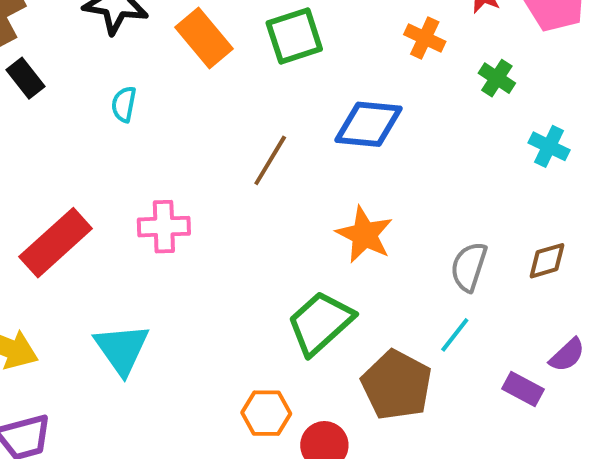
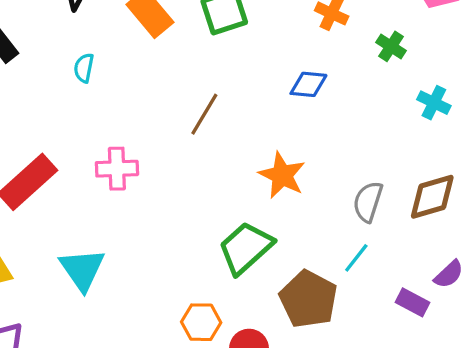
blue diamond: (369, 124) -> (308, 84), moved, size x0.7
brown diamond: (547, 261) -> (432, 197), size x1.5

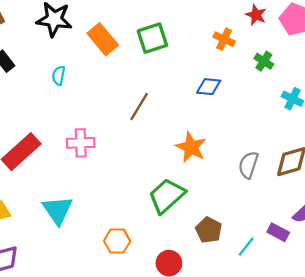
cyan line: (356, 258) -> (246, 247), moved
brown pentagon: (308, 299) -> (209, 230), size x0.7
orange hexagon: (201, 322) -> (117, 241), moved

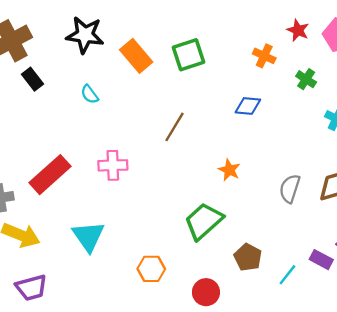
cyan semicircle: (59, 76) -> (90, 94), turned -48
orange star: (191, 147) -> (229, 170), size x0.7

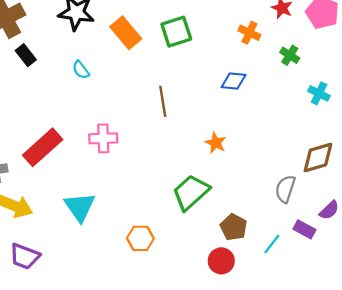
brown line: (175, 127) -> (163, 101), turned -40
gray semicircle: (290, 189) -> (285, 189), moved
purple trapezoid: (31, 288) -> (25, 256), turned 36
red circle: (206, 292) -> (221, 261), moved

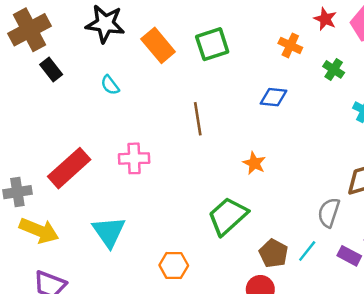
cyan line: (272, 244) -> (307, 251), moved

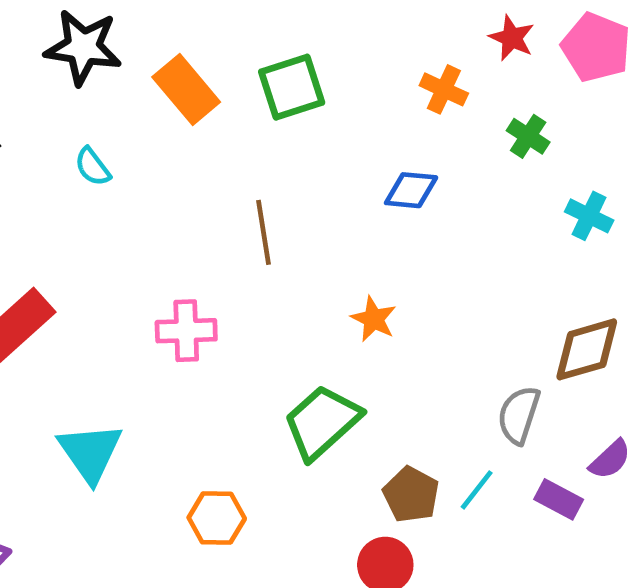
pink cross: (134, 158) -> (186, 331), moved

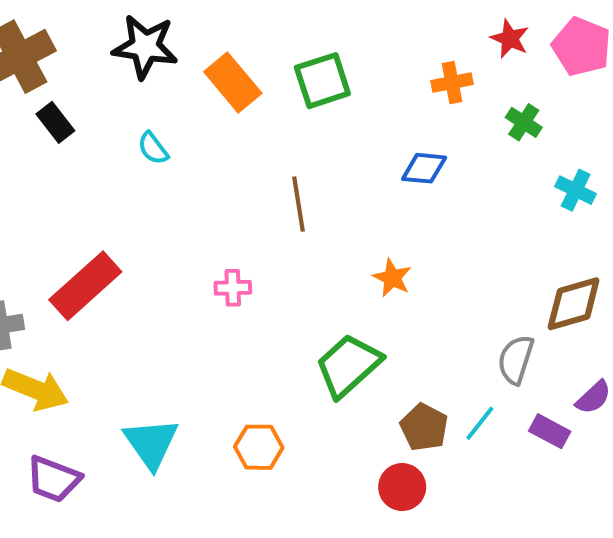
orange cross: (444, 89) -> (452, 83), turned -36
pink cross: (186, 331) -> (233, 288), size x0.7
cyan triangle: (90, 452) -> (151, 443), moved

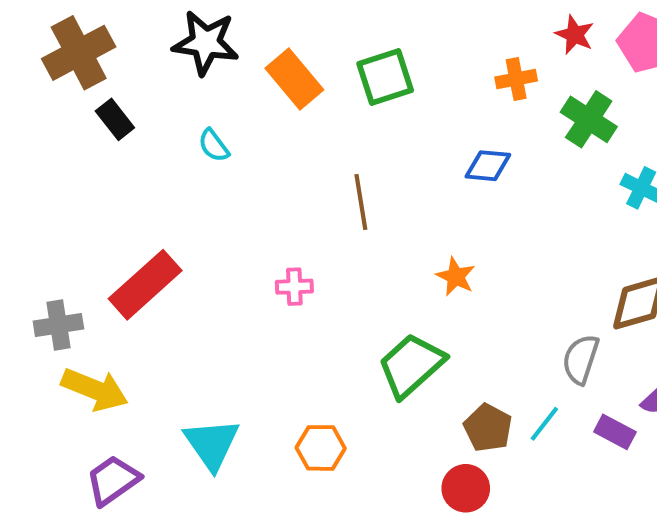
green cross: (524, 122) -> (589, 119), size x1.5
purple trapezoid: (53, 479) -> (113, 480), turned 124

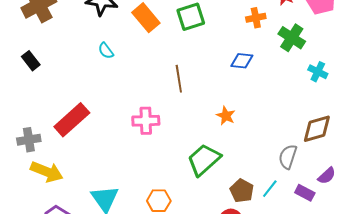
black rectangle: (115, 119) -> (31, 61), moved
pink cross: (294, 287) -> (146, 121), size x1.5

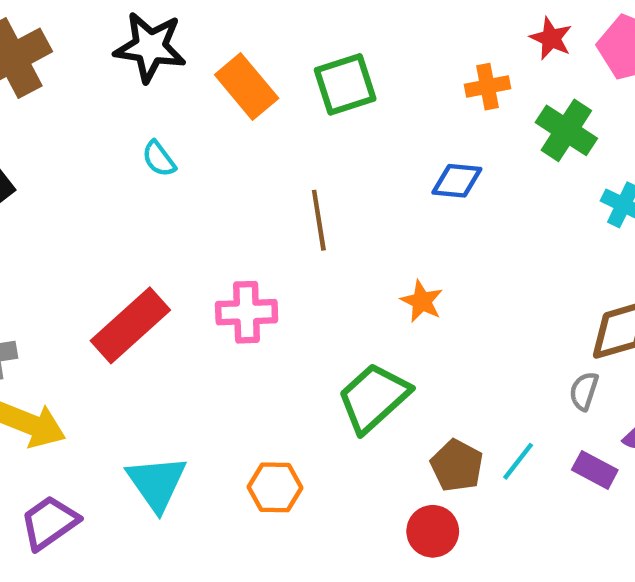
red rectangle: (72, 120) -> (130, 325), moved
gray semicircle: (288, 157) -> (584, 391), moved, size x0.7

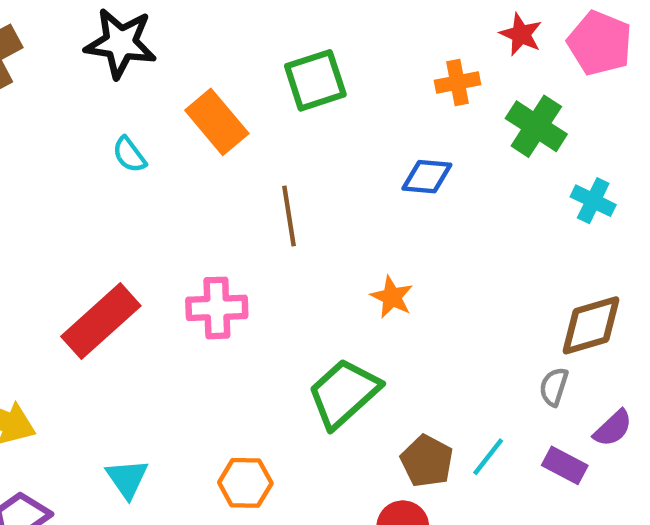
orange rectangle: (247, 87) -> (217, 122), moved
cyan triangle: (157, 483) -> (127, 479), size x0.7

